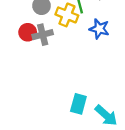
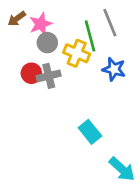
cyan rectangle: (78, 104) -> (90, 132), moved, turned -54

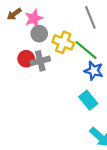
green line: (90, 36) -> (86, 50), moved, turned -35
blue star: (114, 69) -> (94, 71), moved
cyan rectangle: (90, 132) -> (88, 100), moved

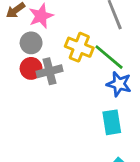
gray circle: (39, 34) -> (31, 43), moved
cyan rectangle: (88, 100) -> (112, 122), turned 30

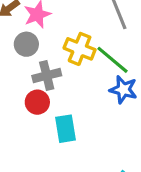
red circle: (31, 68) -> (37, 102), moved
cyan rectangle: (112, 122) -> (65, 129), moved

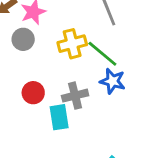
yellow cross: (80, 49) -> (72, 44), turned -36
gray cross: (47, 76) -> (75, 96), moved

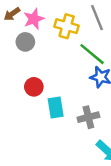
yellow cross: (72, 44) -> (67, 26), moved, turned 30
gray cross: (75, 96) -> (88, 117), moved

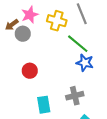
brown arrow: (12, 14) -> (12, 25), moved
cyan rectangle: (56, 107) -> (44, 105), moved

